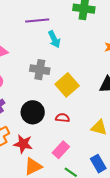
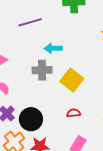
cyan arrow: (54, 39) -> (53, 48), moved, turned 126
black circle: (33, 112) -> (31, 119), moved

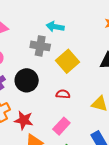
black circle: (31, 119) -> (27, 80), moved

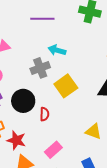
gray cross: (40, 46) -> (40, 68), turned -36
red semicircle: (63, 94) -> (44, 114), moved, turned 80

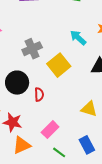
cyan arrow: (57, 50) -> (78, 38), moved, turned 30

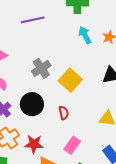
cyan arrow: (78, 38) -> (85, 35), moved, turned 30
red semicircle: (39, 94) -> (64, 113), moved

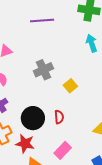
yellow square: (70, 80) -> (70, 86), size x0.6
black circle: (32, 104) -> (33, 118), moved

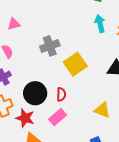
yellow square: (70, 86) -> (75, 64), size x1.6
pink rectangle: (63, 150) -> (58, 117), moved

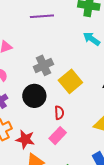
cyan arrow: (100, 24) -> (91, 39), turned -36
black circle: (35, 93) -> (34, 96), moved

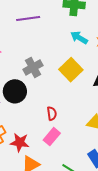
yellow square: (70, 81) -> (71, 70), moved
black circle: (34, 96) -> (15, 91), moved

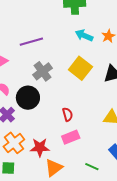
purple line: (28, 18) -> (31, 42), moved
pink rectangle: (52, 137) -> (71, 137), turned 36

